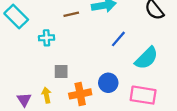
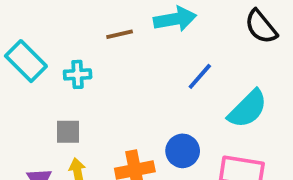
cyan rectangle: (16, 17) -> (26, 61), moved
gray square: (61, 72) -> (68, 132), moved

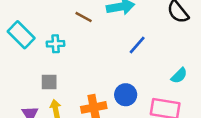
brown line: (120, 34) -> (84, 17), turned 42
cyan semicircle: (248, 109) -> (179, 76), moved, size x0.6

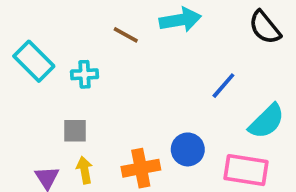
blue line: (137, 45) -> (223, 86), moved
cyan semicircle: (179, 76) -> (267, 121), size x1.5

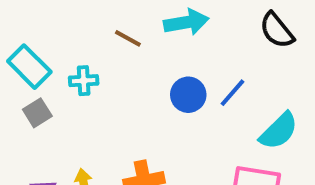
gray square: (75, 131) -> (37, 113), moved, turned -32
blue circle: (188, 149) -> (188, 95), moved

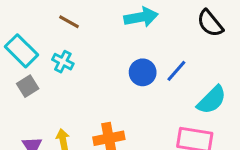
brown line: (128, 38) -> (69, 22), moved
cyan cross: (84, 81) -> (63, 62), turned 30

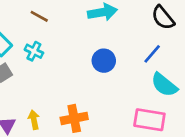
blue line: (176, 71) -> (152, 54), moved
cyan semicircle: (212, 100) -> (164, 85), turned 84

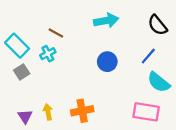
brown line: (39, 16) -> (56, 33), moved
cyan cross: (34, 51) -> (48, 54), turned 35

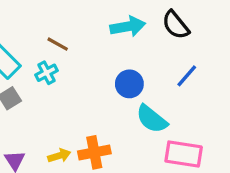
black semicircle: (158, 25) -> (176, 25), moved
cyan semicircle: (159, 82) -> (152, 119), moved
yellow arrow: (48, 112) -> (59, 156), moved, turned 84

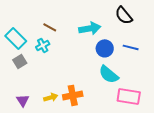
cyan arrow: (128, 27) -> (90, 28), moved
blue line: (187, 76) -> (131, 47), turned 63
blue circle: (129, 84) -> (105, 48), moved

